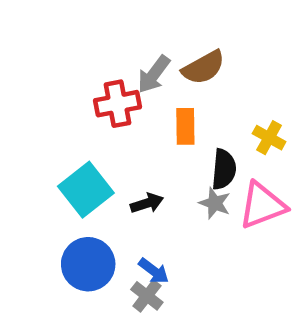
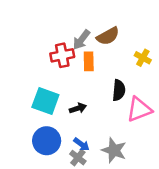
orange rectangle: (185, 126) -> (89, 61), moved
yellow cross: (269, 138) -> (143, 58), moved
cyan square: (86, 190) -> (45, 101), turned -32
gray star: (215, 203) -> (114, 150), moved, size x1.5

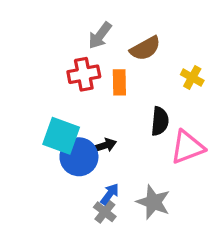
gray arrow: (81, 40) -> (100, 35), moved
blue circle: (47, 141) -> (79, 157), moved
blue arrow: (81, 144) -> (110, 194), turned -91

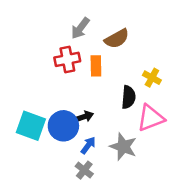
yellow cross: (192, 77) -> (152, 78), moved
cyan square: (61, 136) -> (31, 126), moved
blue arrow: (110, 194) -> (88, 145), moved
gray star: (153, 202) -> (123, 147), moved

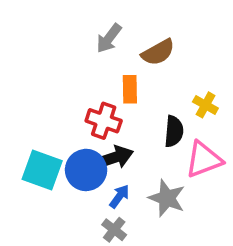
red cross: (67, 59) -> (104, 121), moved, turned 30
black arrow: (84, 117) -> (114, 158), size x1.5

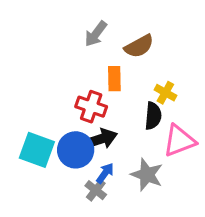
yellow cross: (205, 105) -> (165, 93), moved
gray cross: (114, 230) -> (96, 190), moved

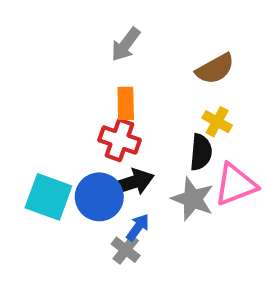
brown semicircle: (139, 46) -> (215, 69), moved
orange rectangle: (114, 79) -> (126, 103), moved
gray star: (147, 175) -> (193, 199), moved

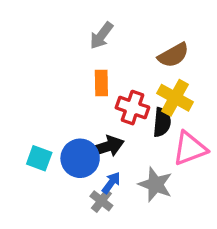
yellow cross: (217, 122) -> (175, 98), size x1.5
red cross: (120, 140) -> (132, 108), moved
cyan square: (48, 197) -> (39, 158), size x0.7
gray star: (193, 199) -> (155, 184), moved

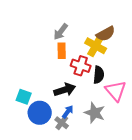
gray arrow: (101, 36) -> (61, 32), moved
yellow cross: (175, 98) -> (96, 46), moved
pink triangle: (190, 148) -> (116, 91), turned -50
blue circle: (80, 158) -> (40, 113), moved

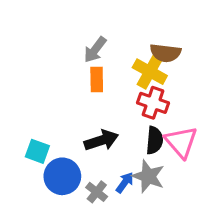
brown semicircle: (106, 34) -> (165, 53), turned 36
red cross: (81, 66) -> (153, 103), moved
black semicircle: (99, 75) -> (155, 140), moved
blue arrow: (68, 112) -> (125, 183), moved

